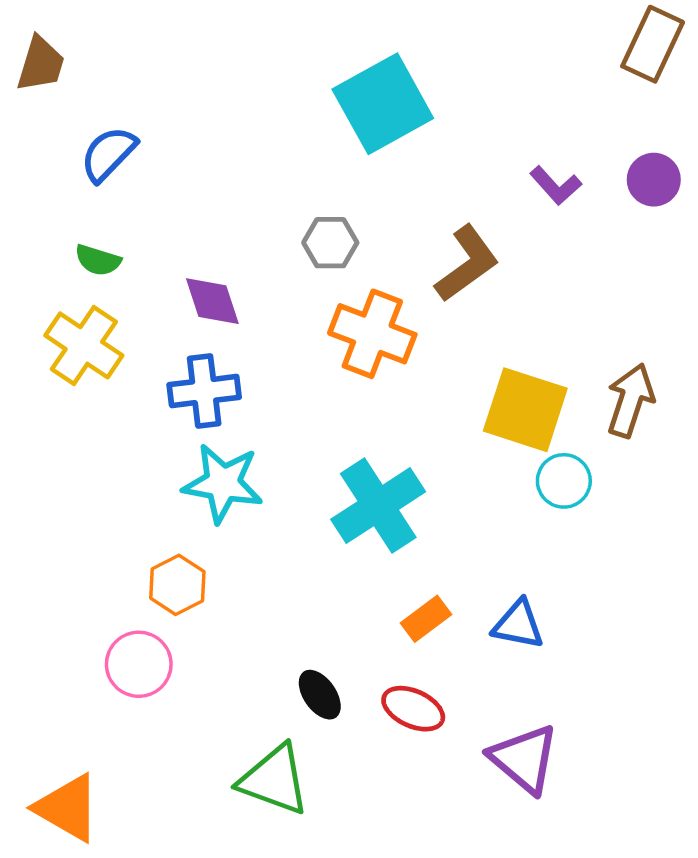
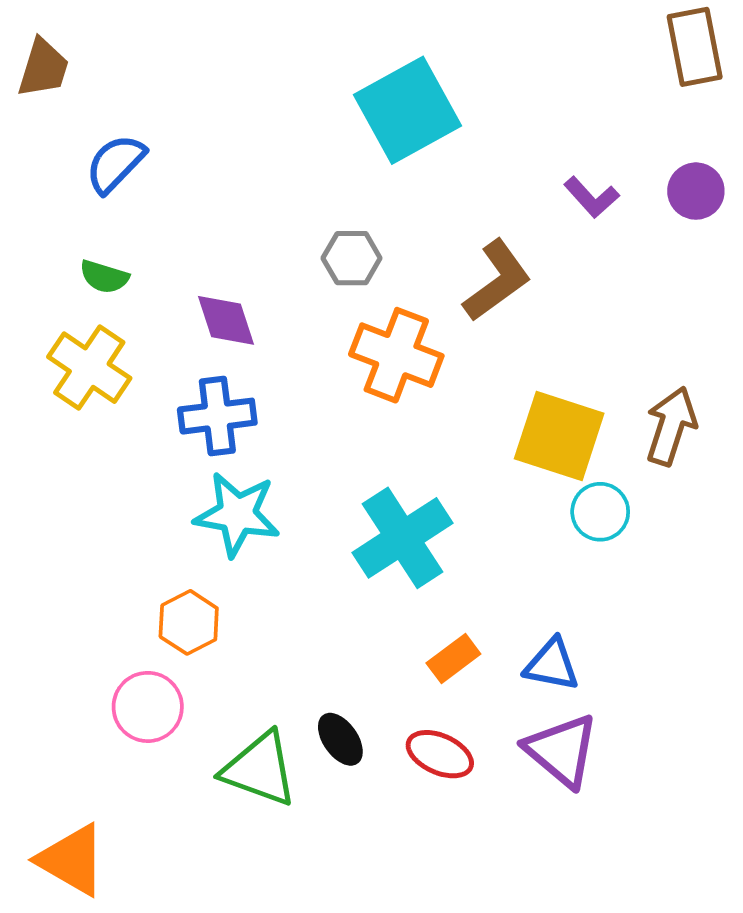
brown rectangle: (653, 44) -> (695, 47), turned -36
purple triangle: (524, 759) -> (562, 750), moved
green triangle: (274, 780) -> (260, 769), moved

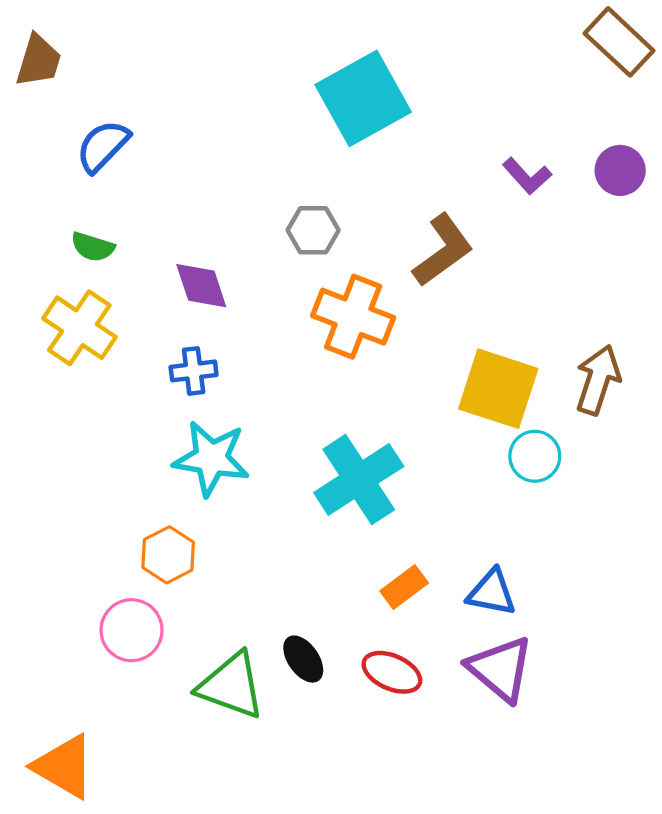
brown rectangle: (695, 47) -> (619, 42), turned -36
blue cross: (217, 416) -> (194, 371), size x0.7

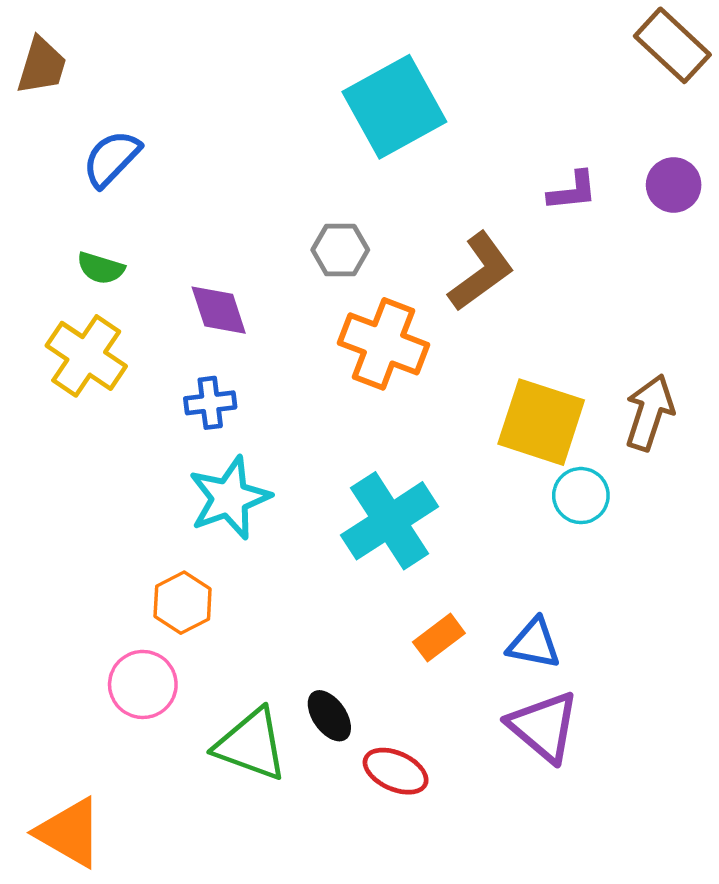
purple L-shape: (527, 176) -> (572, 191), turned -54
cyan star: (211, 458) -> (229, 498), turned -30
red ellipse: (392, 672) -> (396, 771), moved

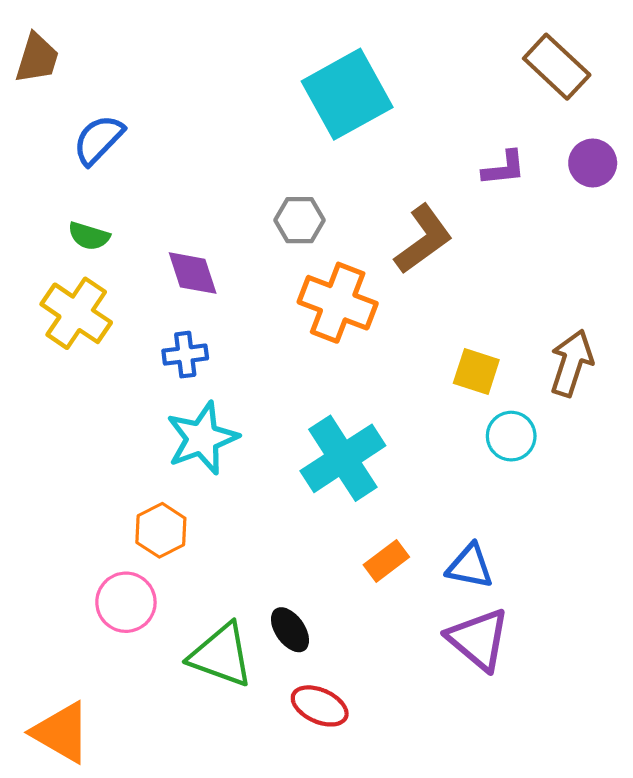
brown rectangle: (672, 45) -> (557, 67), moved
yellow square: (541, 422) -> (476, 371), size x0.6
red ellipse: (396, 771) -> (320, 706), moved

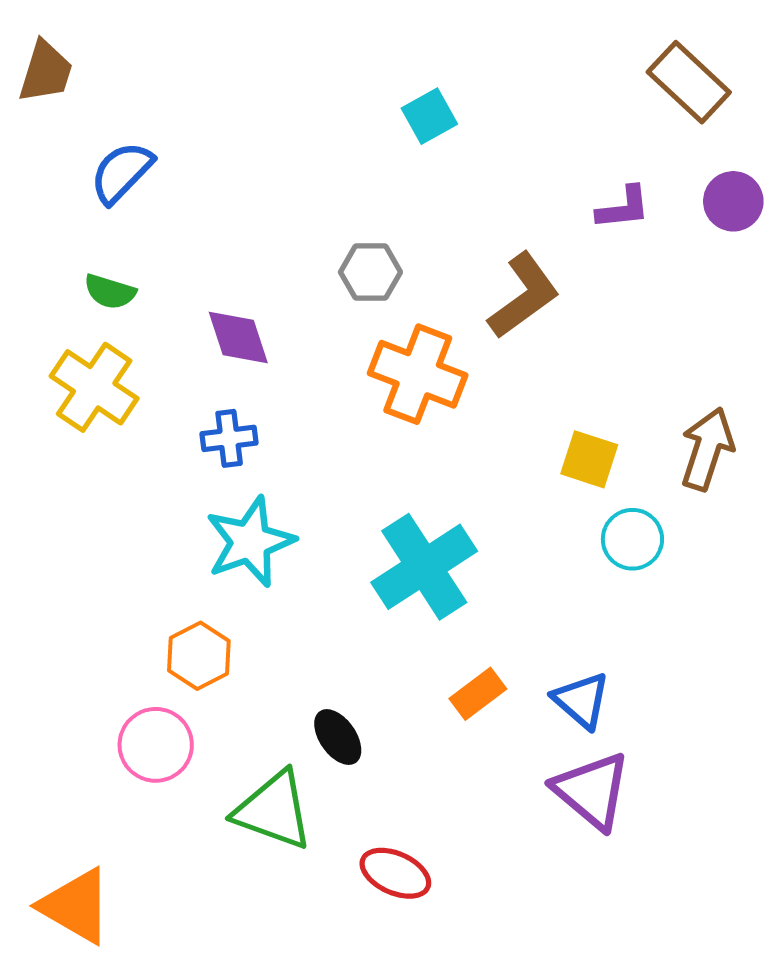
cyan square: (347, 94) -> (429, 116), size x0.5
blue triangle: (470, 566) -> (581, 700), turned 30
black ellipse: (290, 630) -> (338, 737), moved

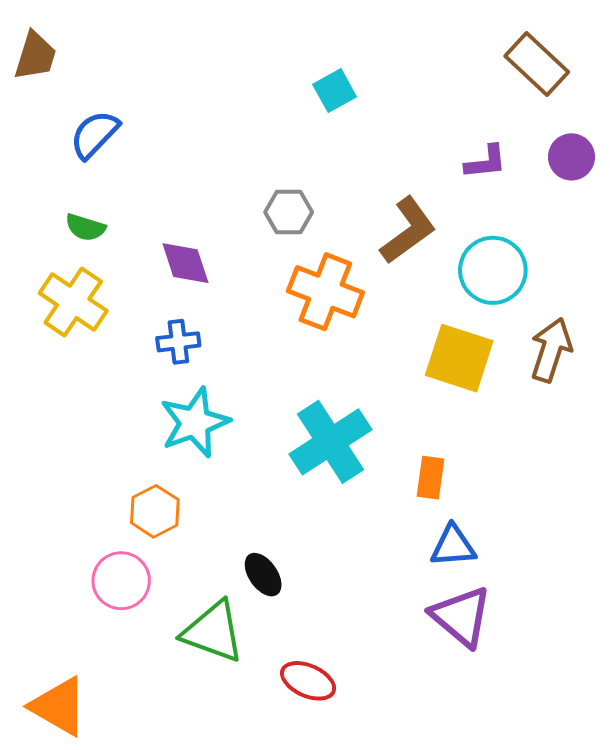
yellow square: (589, 459) -> (459, 358), size x1.5
cyan circle: (632, 539) -> (493, 270), moved, size x1.4
orange rectangle: (478, 694) -> (431, 478), moved, turned -45
blue triangle: (581, 700) -> (453, 546), turned -45

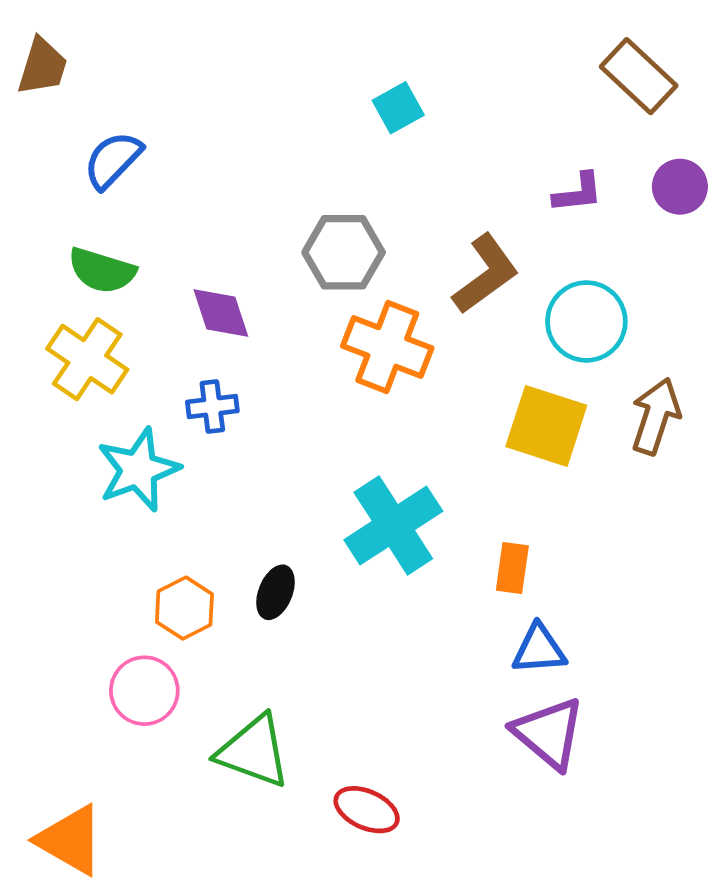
gray hexagon: (289, 212) -> (344, 252), size x1.4
green semicircle: (85, 227) -> (102, 270), size x1.4
cyan star: (195, 422) -> (138, 470), moved
black ellipse: (263, 575) -> (276, 592), moved, turned 57

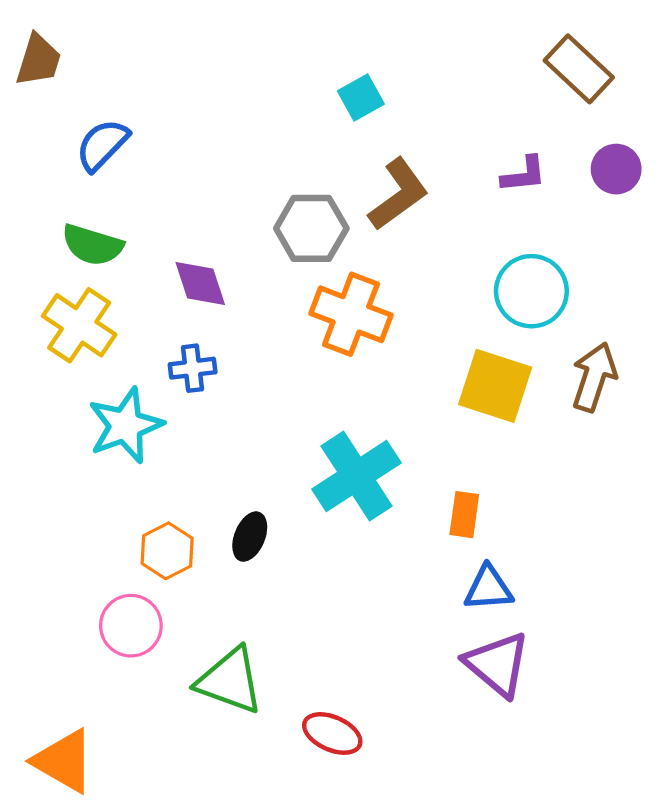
brown L-shape: (486, 274) -> (398, 194), moved

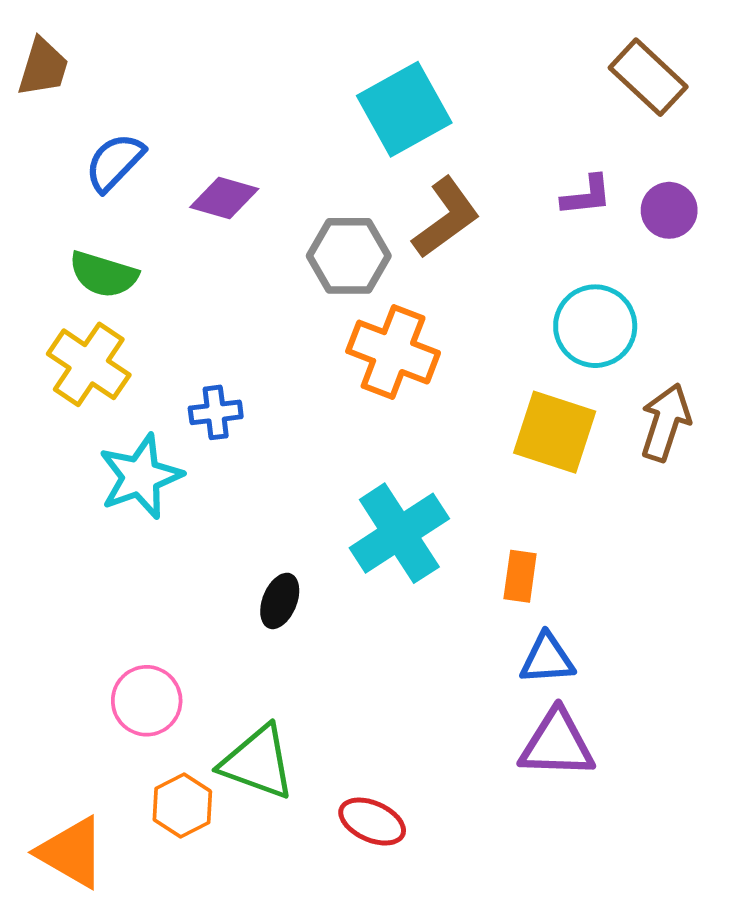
cyan square: (361, 98) -> (404, 109), size x1.8
purple circle: (616, 169) -> (669, 210), moved
purple diamond: (200, 283) -> (224, 198), moved, turned -56
orange hexagon: (167, 551) -> (182, 806), moved
purple triangle: (497, 664) -> (557, 744), turned -38

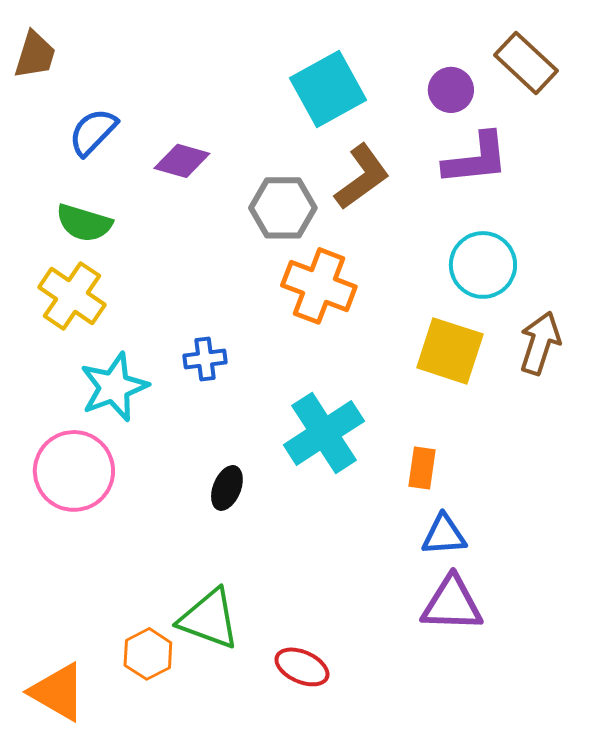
purple L-shape: (587, 196) -> (476, 159), size x1.6
purple circle: (669, 210) -> (451, 90), moved
blue cross: (216, 412) -> (205, 359), moved
pink circle: (147, 701) -> (74, 471), moved, size x1.4

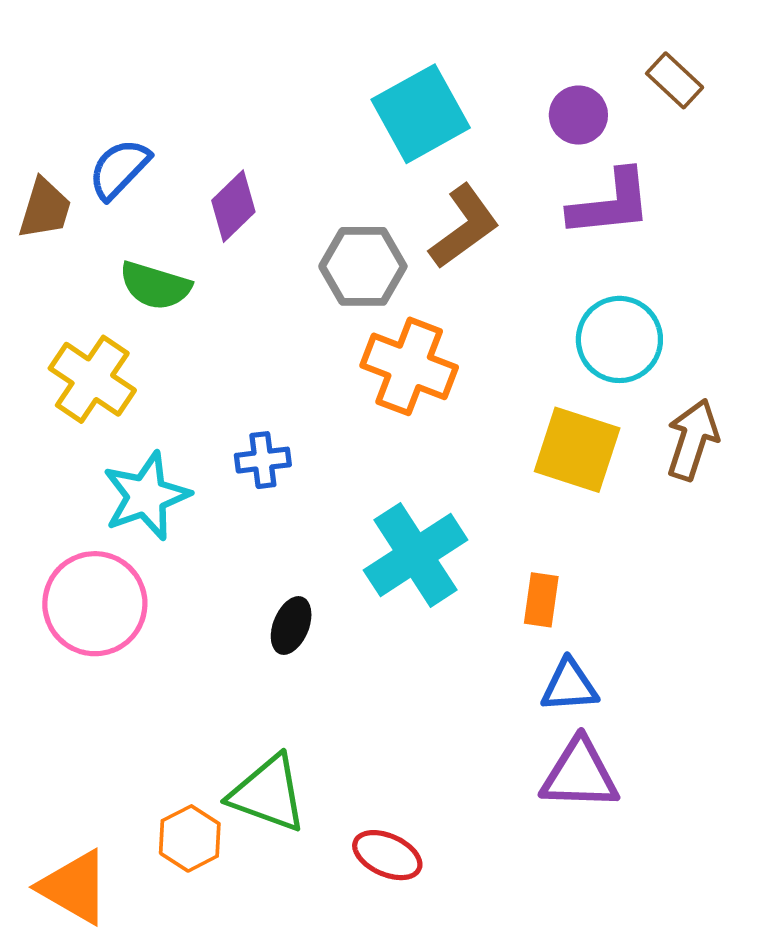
brown trapezoid: (35, 55) -> (45, 209), moved
brown rectangle: (526, 63) -> (675, 80), size x0.7
purple diamond: (182, 161) -> (233, 206), turned -60
green semicircle: (84, 223) -> (155, 286), moved

